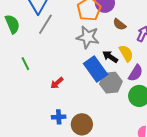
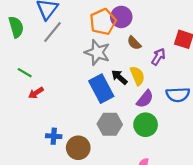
green line: (25, 64) -> (25, 73), turned -40
red arrow: (57, 83) -> (36, 93), moved
gray hexagon: (111, 83) -> (110, 124), moved

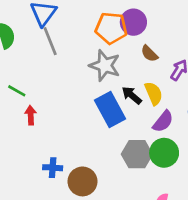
orange pentagon: (103, 22) -> (111, 28), turned 30
gray line: (53, 32) -> (50, 41), turned -60
red arrow: (36, 93) -> (31, 115), turned 120
gray hexagon: (110, 124) -> (137, 154), moved

